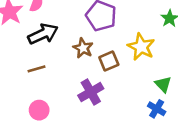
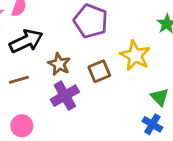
brown star: (83, 48) -> (59, 64), moved
purple cross: (91, 92) -> (65, 96), moved

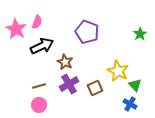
yellow star: (135, 55) -> (118, 71), moved
brown square: (99, 71) -> (95, 88), moved
brown line: (19, 80) -> (39, 86), moved

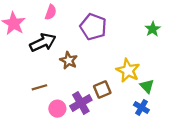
pink semicircle: (37, 22) -> (51, 12), moved
purple cross: (69, 84) -> (81, 103), moved
pink circle: (39, 105) -> (57, 109), moved

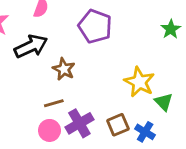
brown line: (39, 87) -> (54, 103), moved
brown square: (102, 90) -> (118, 125), moved
blue cross: (141, 107) -> (145, 132), moved

